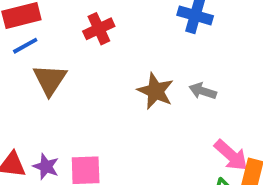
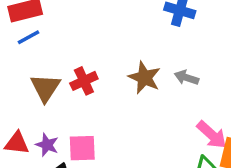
red cross: (99, 29) -> (84, 81), moved
brown triangle: (50, 80) -> (45, 88), moved

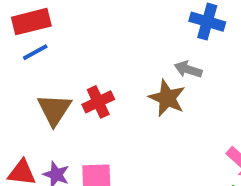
gray arrow: (186, 78) -> (188, 69), moved

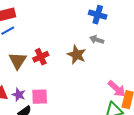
gray arrow: (188, 69) -> (97, 40), moved

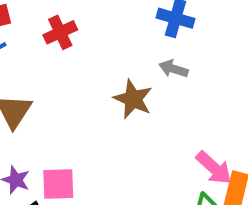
red cross: (41, 57) -> (60, 32), moved

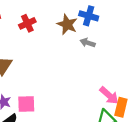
brown star: (133, 99) -> (67, 24), moved

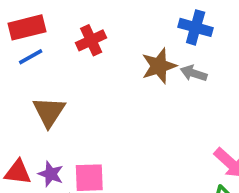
brown star: (67, 24) -> (159, 66), moved, turned 30

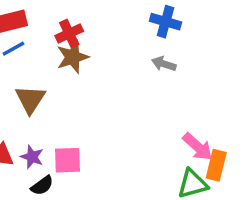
brown star: (159, 66) -> (73, 57), moved

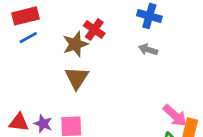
red cross: (69, 33) -> (94, 29), moved, turned -30
brown triangle: (30, 99) -> (77, 78), moved

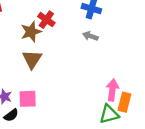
pink arrow: (175, 116) -> (112, 90), turned -125

